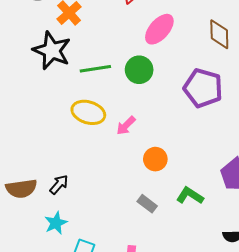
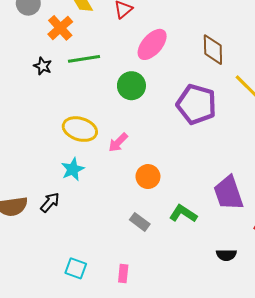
black star: (52, 50) -> (43, 66), size x0.5
green line: (95, 69) -> (84, 59), moved
cyan star: (56, 223) -> (73, 169), moved

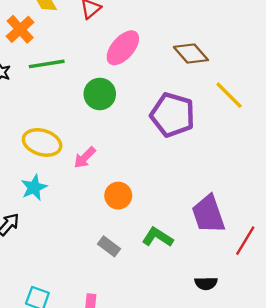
brown diamond: (213, 50) -> (191, 54), turned -40

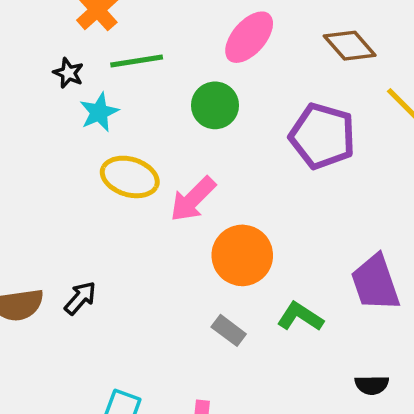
pink arrow: (85, 157) -> (193, 199), size x1.4
cyan star: (34, 188) -> (99, 112), moved
orange circle: (118, 196) -> (242, 255), size x1.5

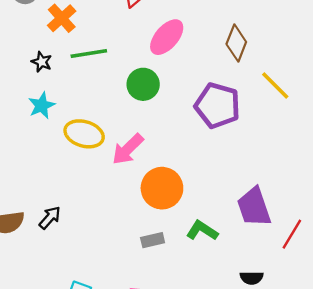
brown diamond: (350, 46) -> (236, 43), turned 63
cyan star: (99, 112) -> (42, 106), moved
gray rectangle: (229, 330) -> (153, 240), turned -50

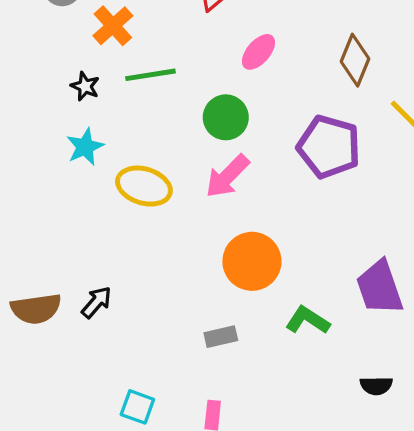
pink ellipse: (167, 37) -> (258, 52), size x0.7
pink arrow: (128, 149) -> (227, 176), moved
gray rectangle: (153, 240) -> (221, 337), moved

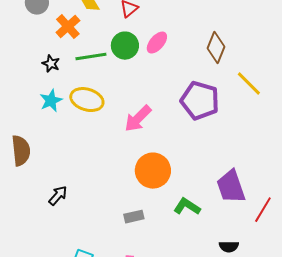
green circle: (226, 117) -> (125, 46), moved
yellow ellipse: (144, 186) -> (87, 100), moved
brown semicircle: (36, 309) -> (21, 151), moved, turned -88

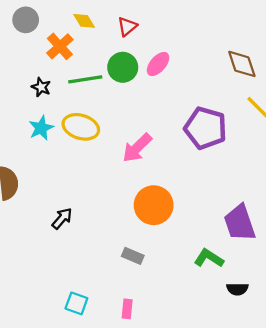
brown diamond: (216, 48) -> (242, 64), moved, turned -40
black arrow: (58, 196) -> (62, 218), moved
green L-shape: (187, 207) -> (209, 258), moved
gray rectangle: (134, 217) -> (133, 256), turned 36

